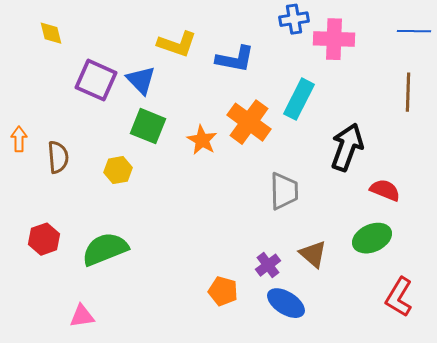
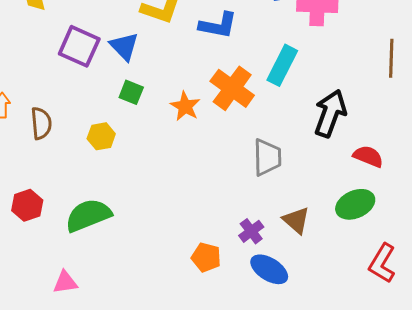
green square: (148, 126) -> (131, 92), size x0.7

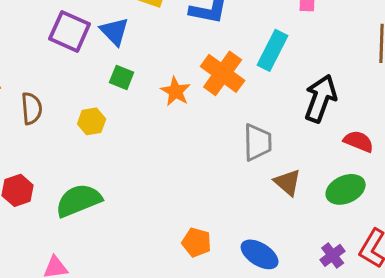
brown triangle: (296, 220) -> (288, 182), moved
purple cross: (251, 231) -> (333, 255), moved

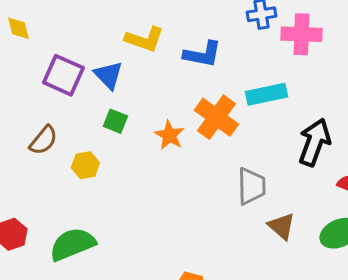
cyan rectangle: (273, 50) -> (266, 94), turned 51
brown semicircle: (32, 108) -> (43, 140), moved, turned 44

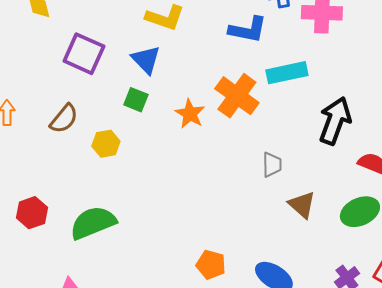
blue L-shape: (202, 54) -> (248, 30), moved
blue triangle: (108, 75) -> (146, 60), moved
gray trapezoid: (251, 186) -> (272, 165), size x0.7

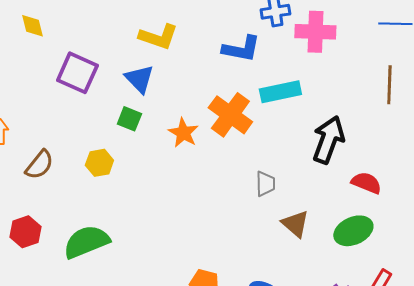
brown semicircle: (64, 119) -> (39, 165), moved

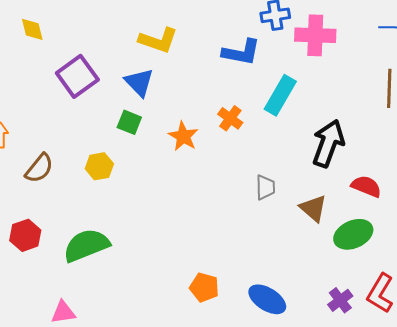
purple square: (77, 73) -> (77, 76), turned 30
cyan rectangle: (280, 92) -> (280, 95), turned -48
orange cross: (230, 115) -> (230, 118), size x0.6
brown triangle: (295, 224) -> (313, 208), moved

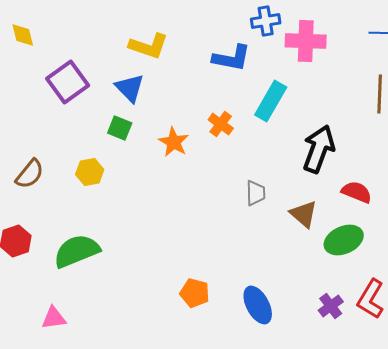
blue ellipse: (267, 299) -> (258, 305), turned 30

